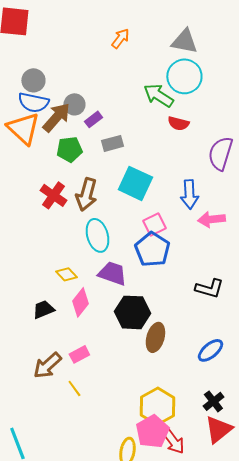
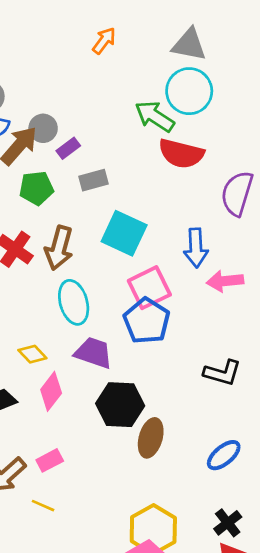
red semicircle: (178, 123) -> (181, 154), size x1.6
pink square: (154, 224) -> (149, 288), size x1.4
yellow line: (74, 388) -> (43, 506), turned -30

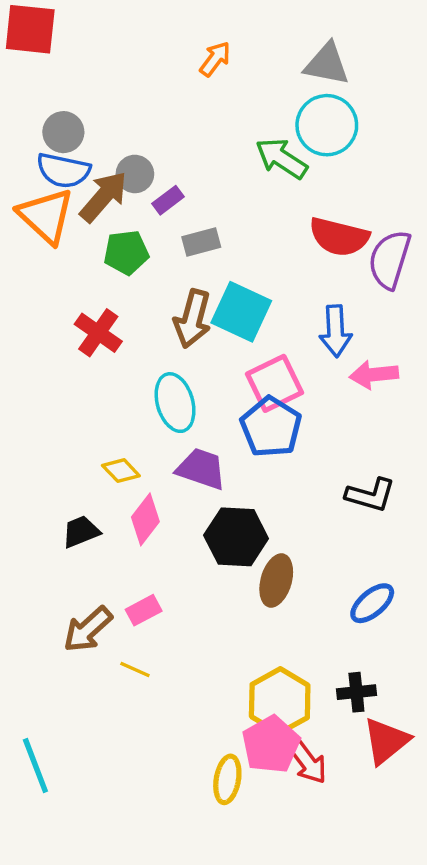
red semicircle: (181, 154) -> (339, 237), moved
brown arrow: (59, 248) -> (192, 319), moved
black cross: (228, 523) -> (356, 692), moved, turned 32

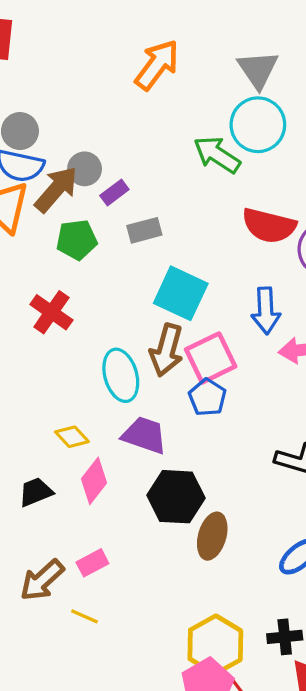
orange arrow: (215, 59) -> (157, 65), size x1.6
gray triangle: (327, 64) -> (258, 70), turned 45
brown arrow: (192, 319) -> (166, 350), moved
blue pentagon: (271, 427) -> (207, 397), size x0.7

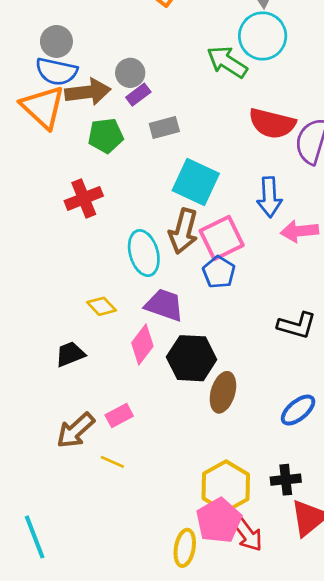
gray circle: (85, 169) -> (130, 73), moved
brown arrow: (56, 189) -> (88, 92), turned 42
red cross: (51, 312) -> (84, 198), turned 33
pink diamond: (94, 481) -> (142, 344), moved

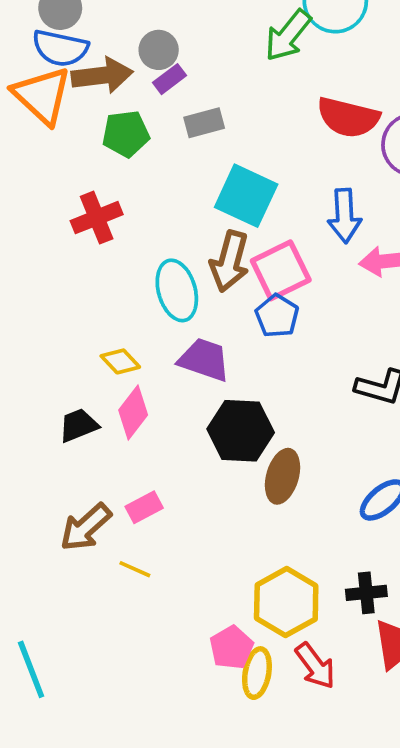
green arrow: (227, 62) -> (288, 35), turned -84
pink diamond: (142, 344) -> (133, 412), moved
pink pentagon: (219, 521) -> (231, 648), moved, size x0.7
yellow ellipse: (185, 548) -> (257, 673), moved

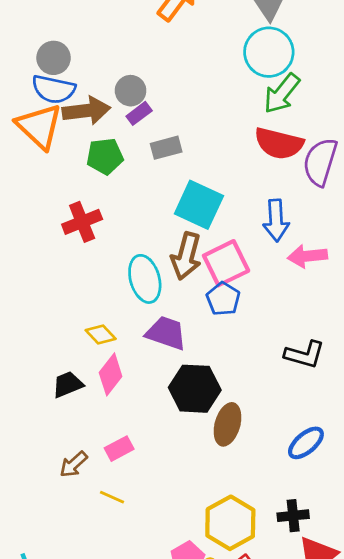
green arrow: (288, 35) -> (282, 94), moved
brown arrow: (86, 527) -> (73, 464), size x0.7

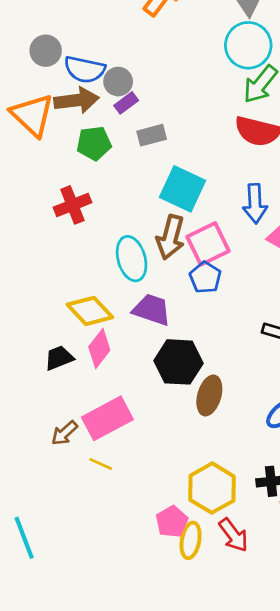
blue semicircle: (54, 89) -> (85, 69), moved
yellow diamond: (101, 335) -> (90, 311), size x1.6
pink rectangle: (119, 449) -> (107, 418), size x1.8

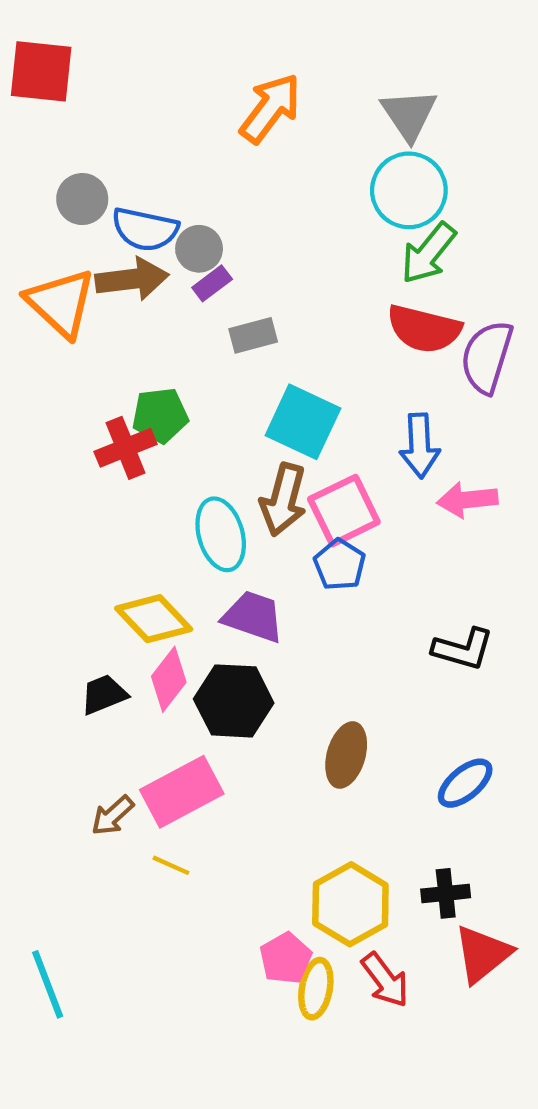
green pentagon: (94, 143) -> (160, 415), moved
black hexagon: (178, 362) -> (234, 701), moved

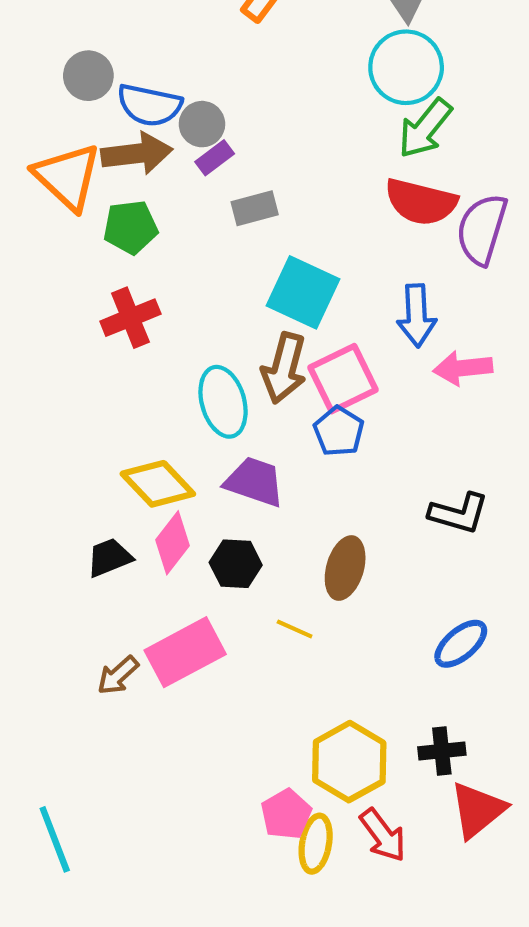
green pentagon: (160, 415) -> (130, 227), moved
black hexagon: (234, 701) -> (236, 564), size x0.7
brown ellipse: (346, 755) -> (345, 568), moved
yellow line: (171, 865) -> (295, 629), moved

